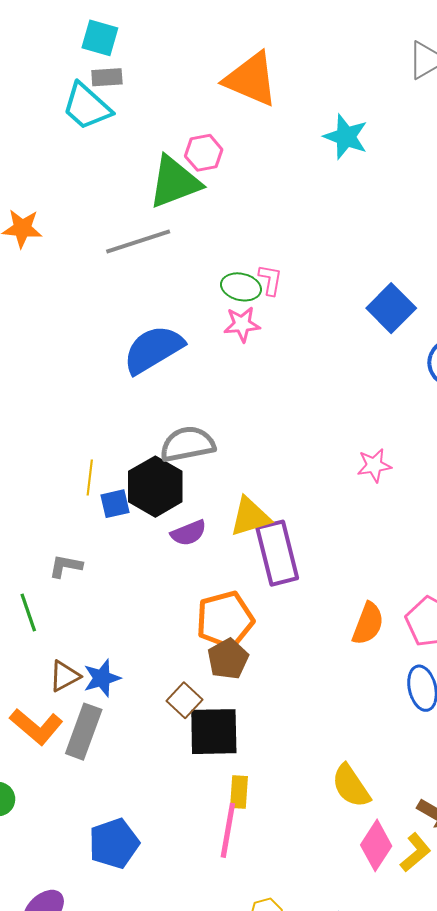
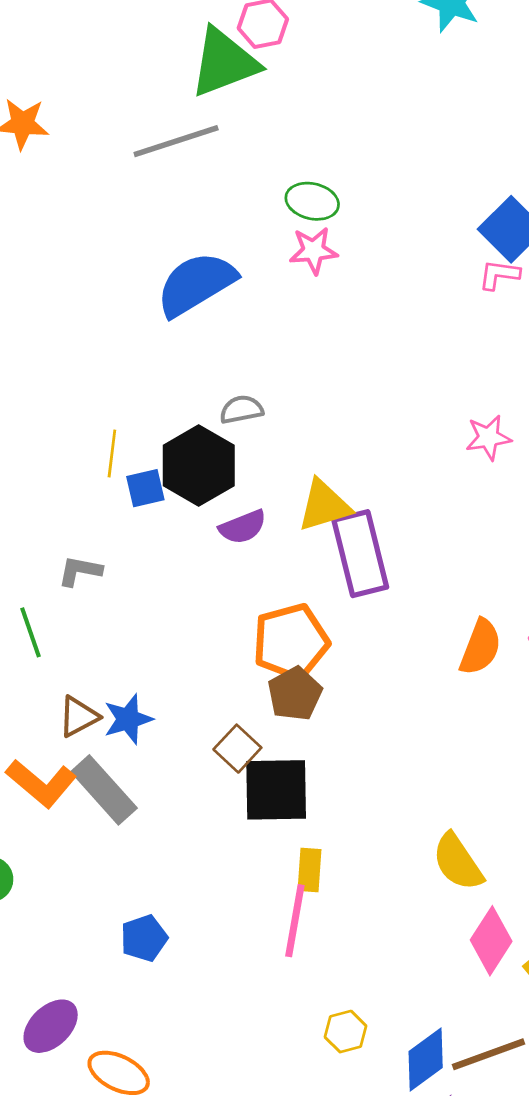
pink L-shape: (270, 280) -> (499, 275), moved, turned -92
gray semicircle: (188, 444) -> (241, 409), size x0.6
gray rectangle: (84, 732) -> (104, 790), turned -62
blue pentagon: (114, 843) -> (144, 938), size x0.7

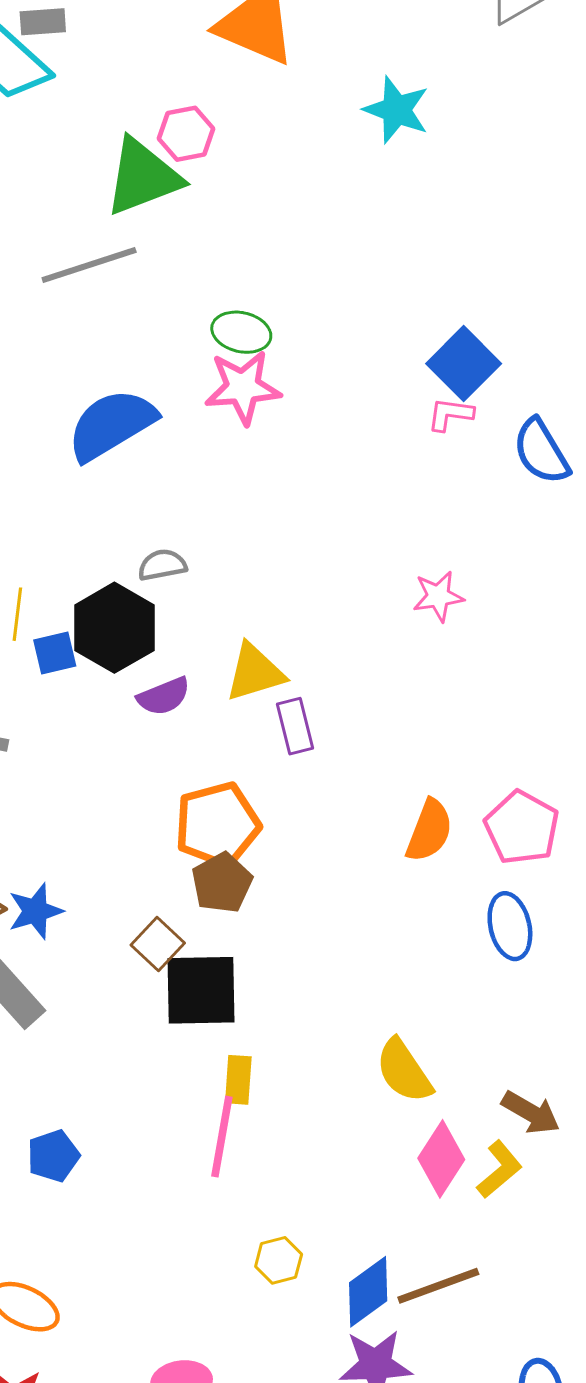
pink star: (314, 251) -> (243, 387), size x1.4
purple rectangle: (360, 554) -> (295, 726), size x0.6

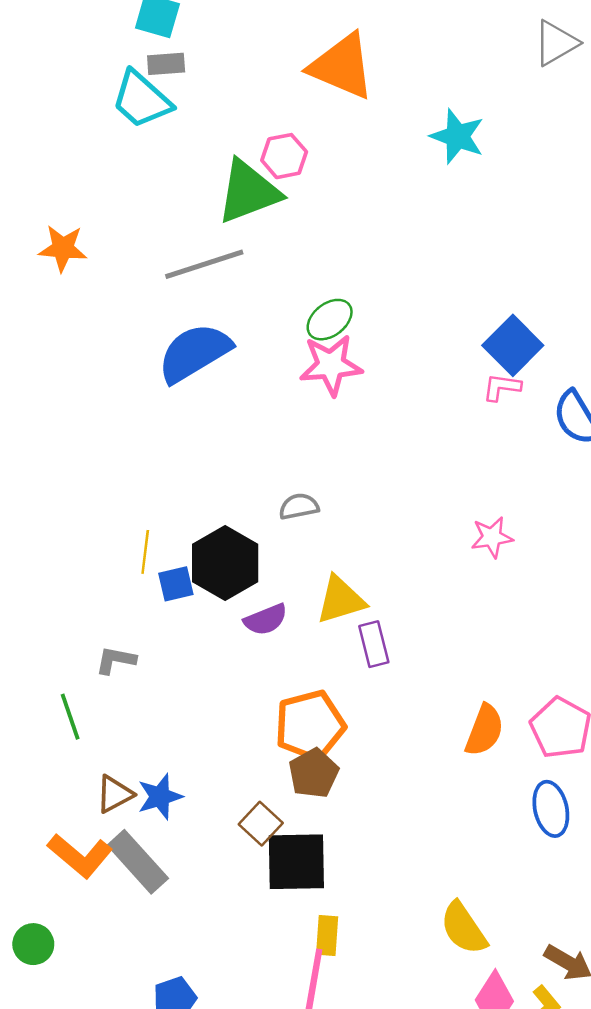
green ellipse: (241, 332) -> (330, 320), turned -51
blue semicircle: (111, 425) -> (194, 353), moved
gray semicircle: (162, 565) -> (299, 506), moved

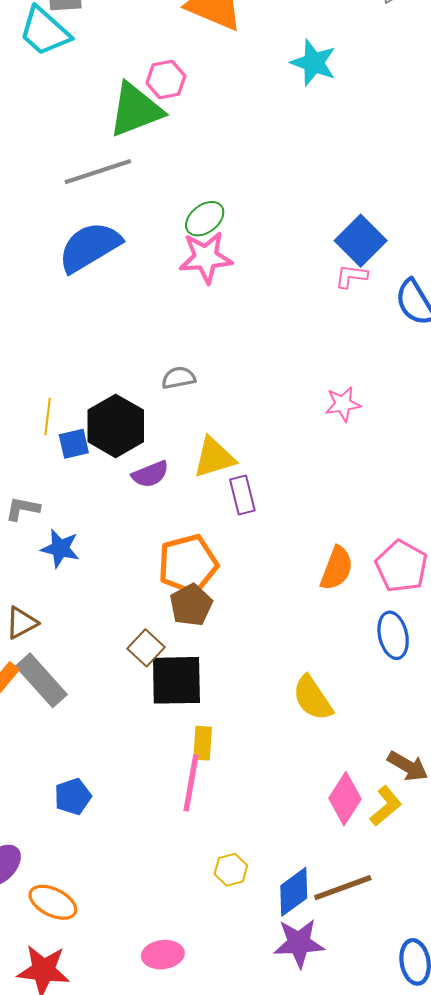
blue star: (160, 797) -> (60, 548), moved, turned 30
yellow semicircle: (464, 928) -> (312, 698), moved

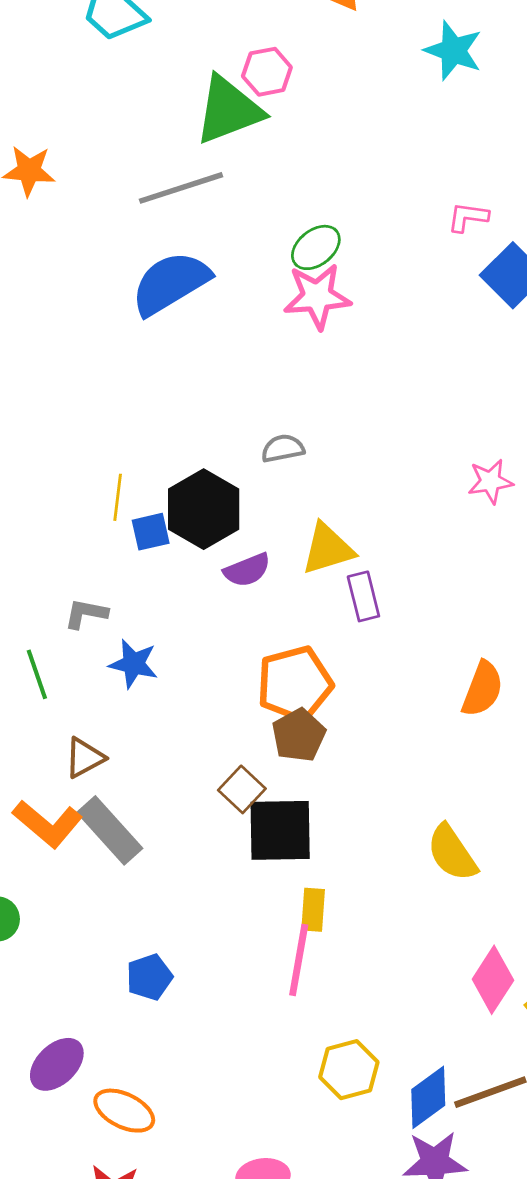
pink L-shape: (351, 276) -> (468, 217), moved
yellow hexagon: (231, 870) -> (349, 1070), size x1.4

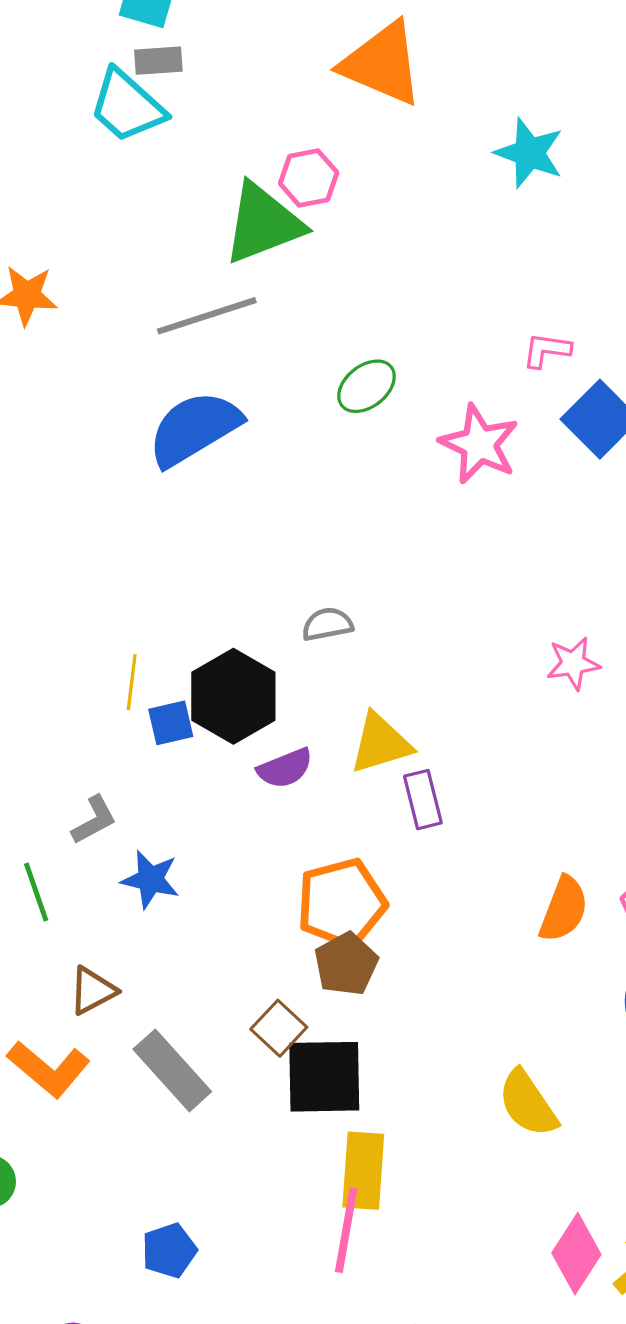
pink star: (317, 296) -> (479, 444), moved, turned 30
gray L-shape: (86, 614) -> (94, 820), turned 141
gray rectangle: (110, 830) -> (172, 1070), moved
yellow rectangle: (313, 910) -> (363, 1171), size x1.5

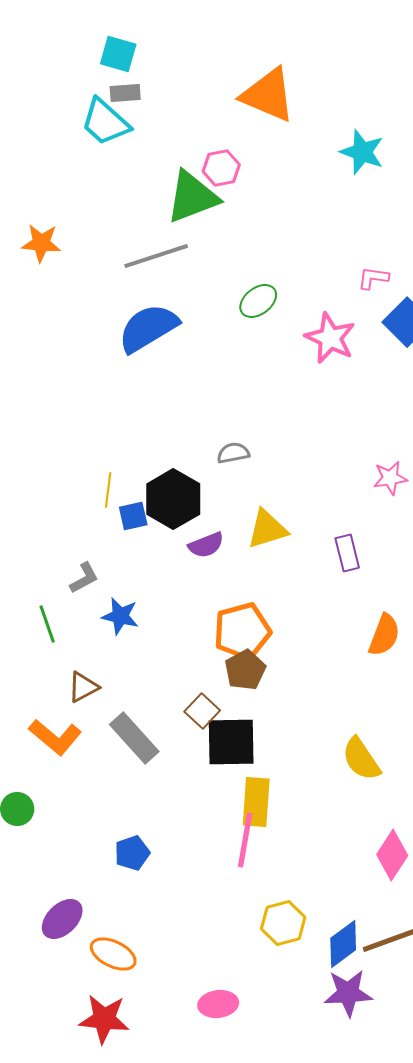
purple rectangle: (423, 800) -> (347, 553), moved

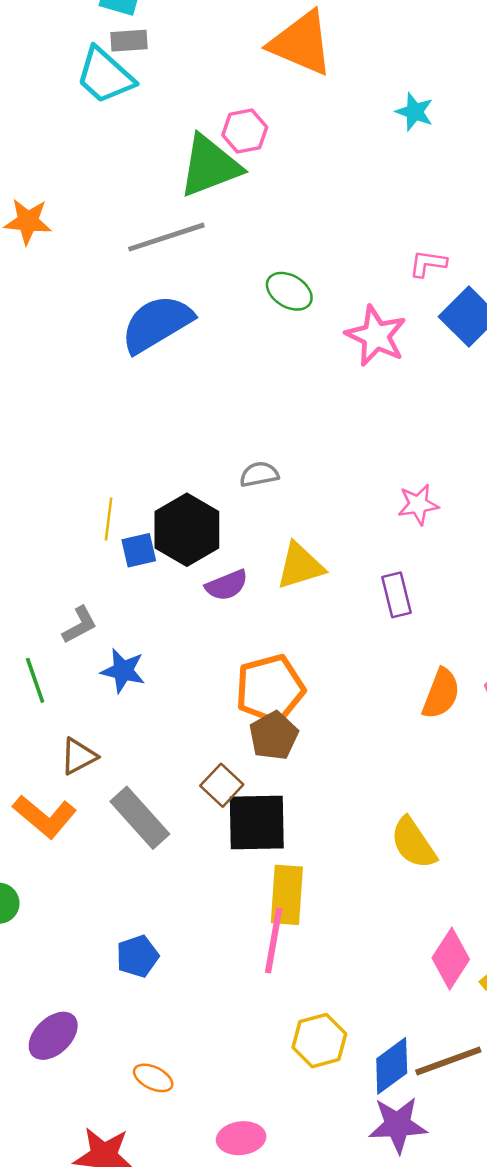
cyan star: (362, 152) -> (415, 112), size x0.7
green ellipse: (258, 301) -> (289, 291), turned 69
pink star: (390, 478) -> (418, 504), moved
orange ellipse: (113, 954) -> (153, 1078), moved, size x0.7

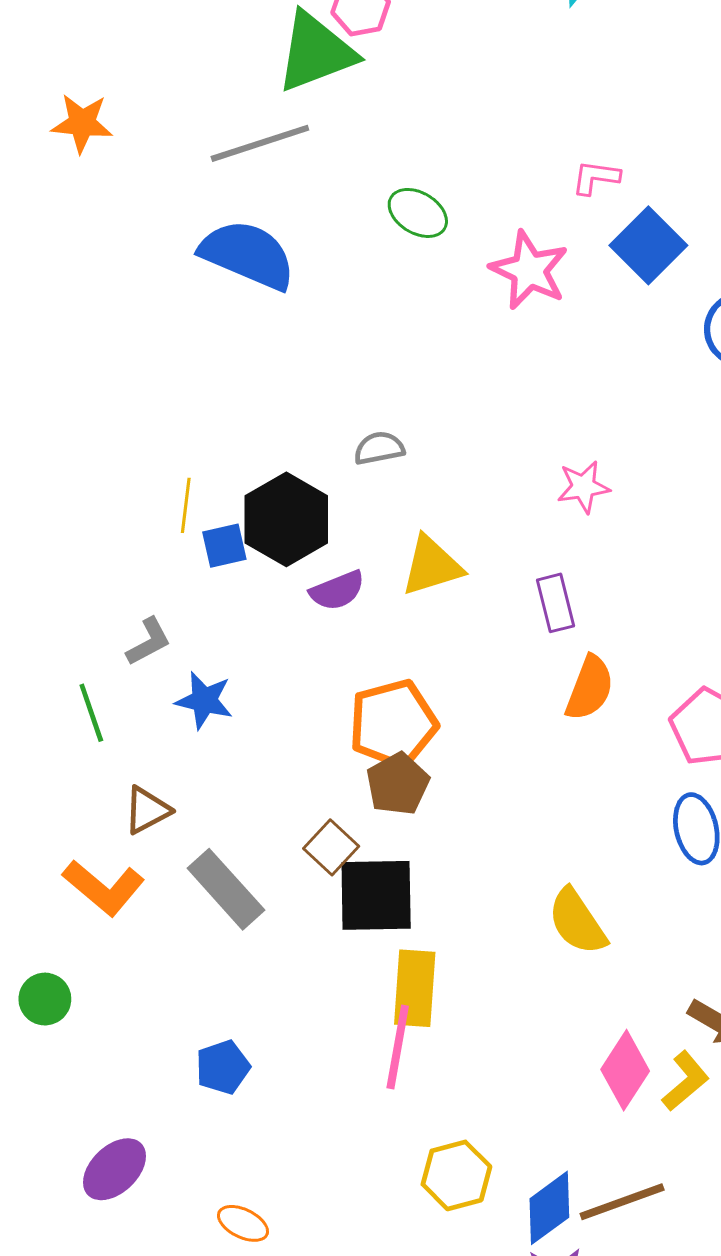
blue semicircle: (157, 324) -> (248, 255), turned 54
orange semicircle: (441, 694) -> (590, 688), moved

